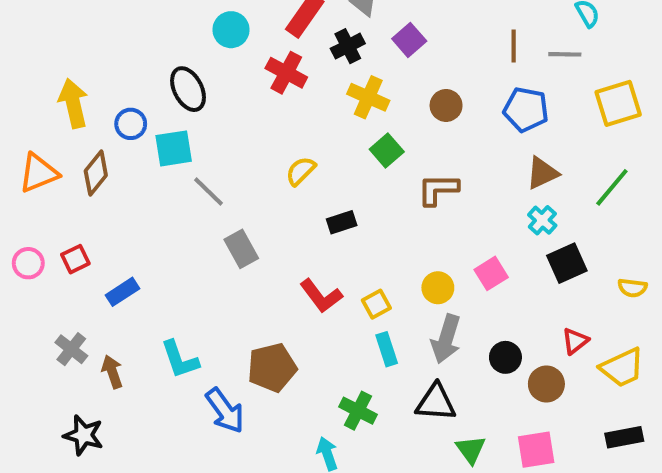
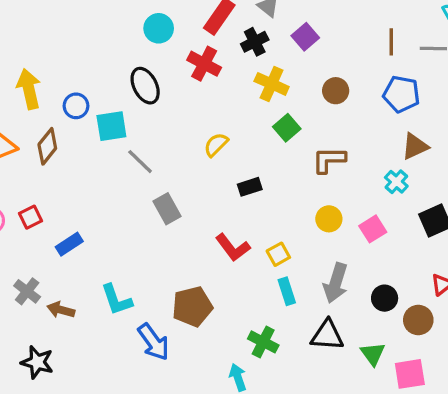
black ellipse: (188, 89) -> (145, 86), moved
cyan cross: (542, 220) -> (396, 182), moved
yellow circle: (438, 288) -> (329, 219), moved
brown arrow: (112, 372) -> (61, 310), turned -56
green triangle: (471, 450) -> (373, 354), moved

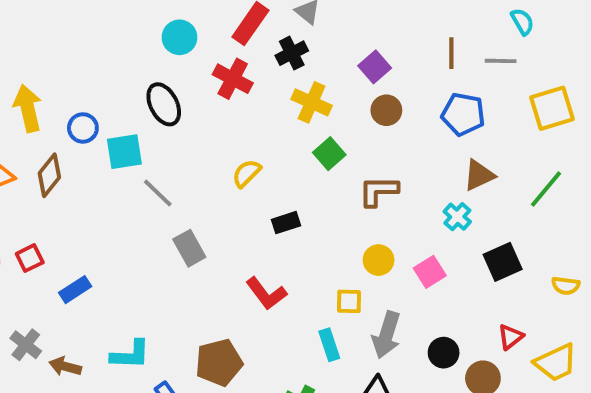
purple square: (305, 37) -> (375, 67), moved
yellow square: (278, 254) -> (349, 301), moved, turned 30
cyan L-shape: (116, 300) -> (130, 355), turned -69

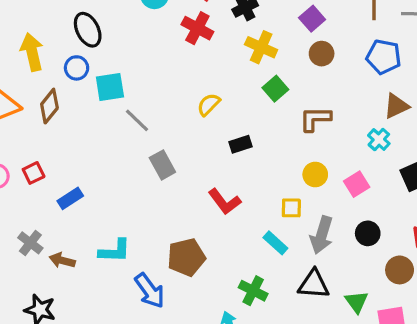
black ellipse: (164, 104) -> (88, 30), moved
cyan rectangle: (329, 345) -> (275, 243), turned -30
black circle: (444, 353) -> (368, 233), moved

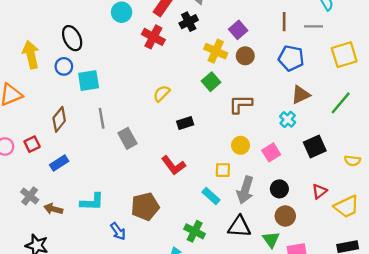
yellow cross: (261, 47) -> (216, 51), moved
brown diamond: (49, 106) -> (59, 119), moved
gray line: (137, 120) -> (102, 118), moved, turned 36
brown circle: (400, 270) -> (285, 216), moved
blue arrow: (150, 291) -> (118, 231), size x0.7

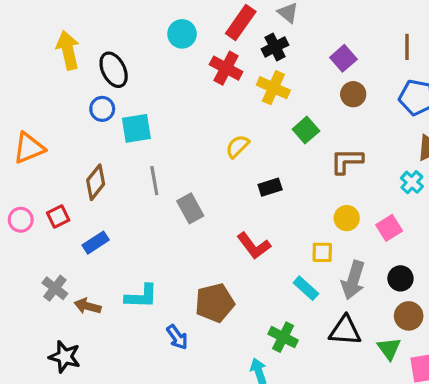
yellow cross: (216, 51) -> (273, 88), moved
yellow arrow: (31, 55) -> (68, 50), moved

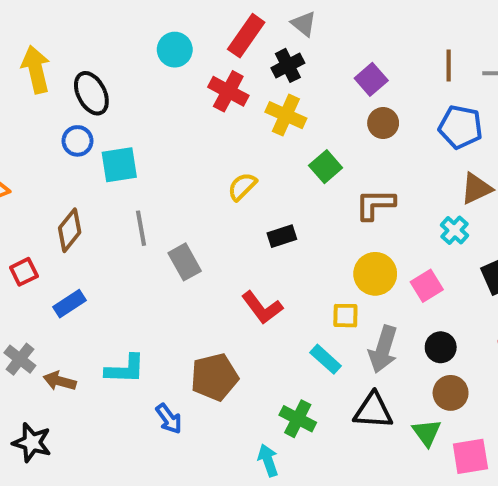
yellow circle: (347, 218) -> (375, 274), size x1.4

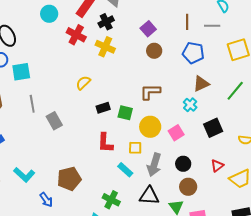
green square: (326, 167) -> (125, 113), moved, turned -35
red L-shape: (262, 308) -> (105, 143), moved, turned 40
cyan L-shape: (125, 369) -> (24, 175), turned 40

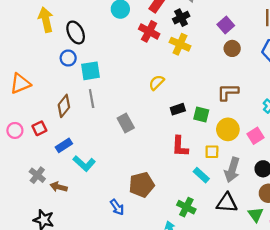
gray line: (32, 104) -> (92, 99), moved
cyan L-shape: (24, 175) -> (84, 163), moved

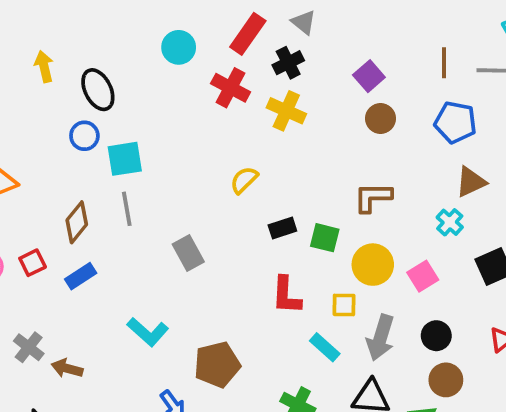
yellow arrow: (46, 20) -> (44, 67), size x0.7
blue rectangle: (64, 145) -> (81, 276), moved
cyan L-shape: (84, 163) -> (148, 332), moved

